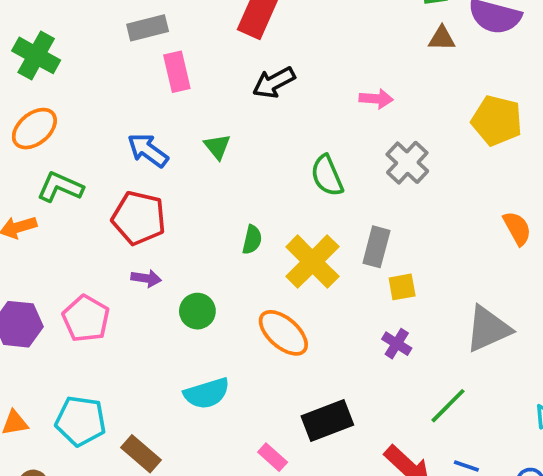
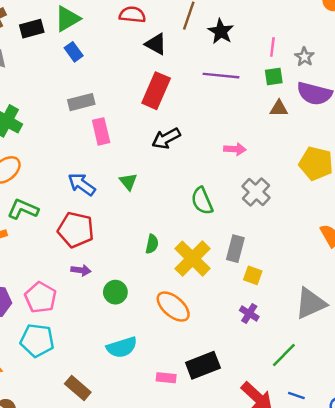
yellow square: (402, 287) -> (253, 275), turned 30
cyan pentagon: (81, 421) -> (37, 340), moved
pink rectangle: (273, 457) -> (166, 378), moved, turned -36

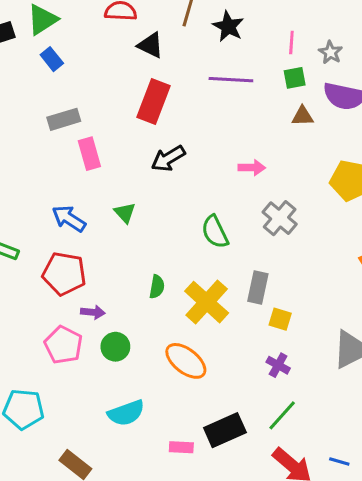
purple arrow: (81, 270) -> (93, 312), moved
pink pentagon: (41, 297) -> (63, 345), moved
green line: (284, 355) -> (282, 415), moved

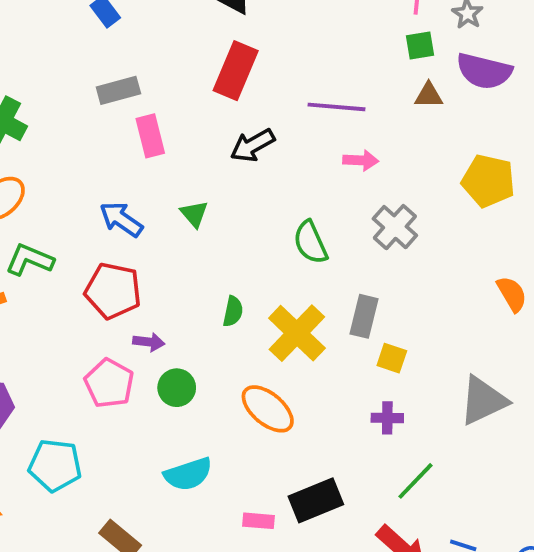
purple line: (231, 80) -> (336, 107), moved
purple cross: (278, 365) -> (387, 418), turned -30
green line: (282, 415) -> (416, 481), moved

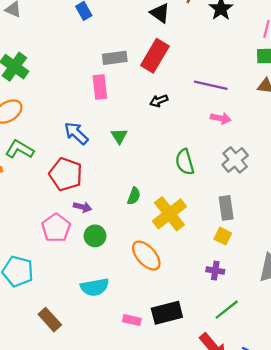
gray rectangle: (118, 90) -> (115, 58), moved
black arrow: (253, 145) -> (159, 101), size x0.7
gray rectangle: (364, 316) -> (226, 208), moved, turned -30

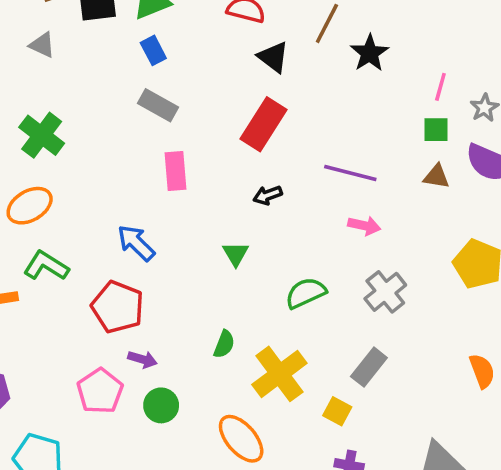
gray rectangle: (115, 58) -> (158, 105), moved, turned 35
green triangle: (119, 136) -> (236, 254), moved
green semicircle: (185, 162) -> (306, 293), turned 80
gray rectangle: (226, 208) -> (369, 367), turned 45
yellow square: (223, 236) -> (337, 411), moved

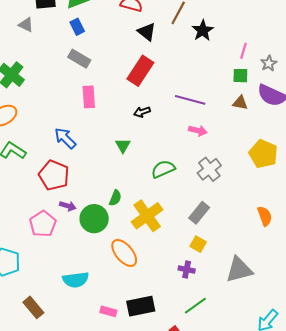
gray triangle: (42, 45) -> (26, 25), moved
green circle: (161, 405) -> (94, 219), moved, size x1.4
yellow square: (337, 411) -> (198, 244), moved

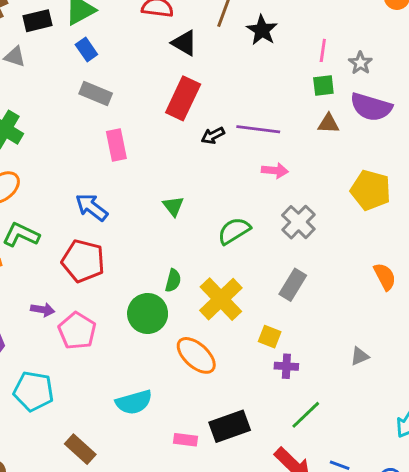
black arrow: (142, 112) -> (213, 136), moved
purple arrow: (68, 206) -> (43, 310), moved
yellow square: (198, 244) -> (270, 337), moved
gray triangle: (239, 270) -> (360, 356), size x0.5

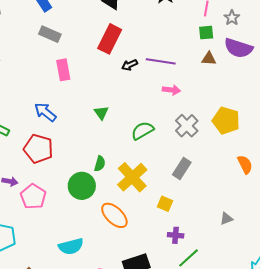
yellow pentagon: (371, 190) -> (226, 121), moved
purple cross: (286, 366) -> (176, 235), moved

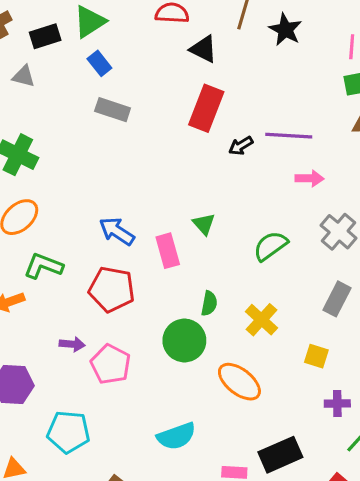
pink rectangle: (63, 70) -> (168, 251), moved
yellow cross: (132, 177) -> (262, 320), size x0.7

